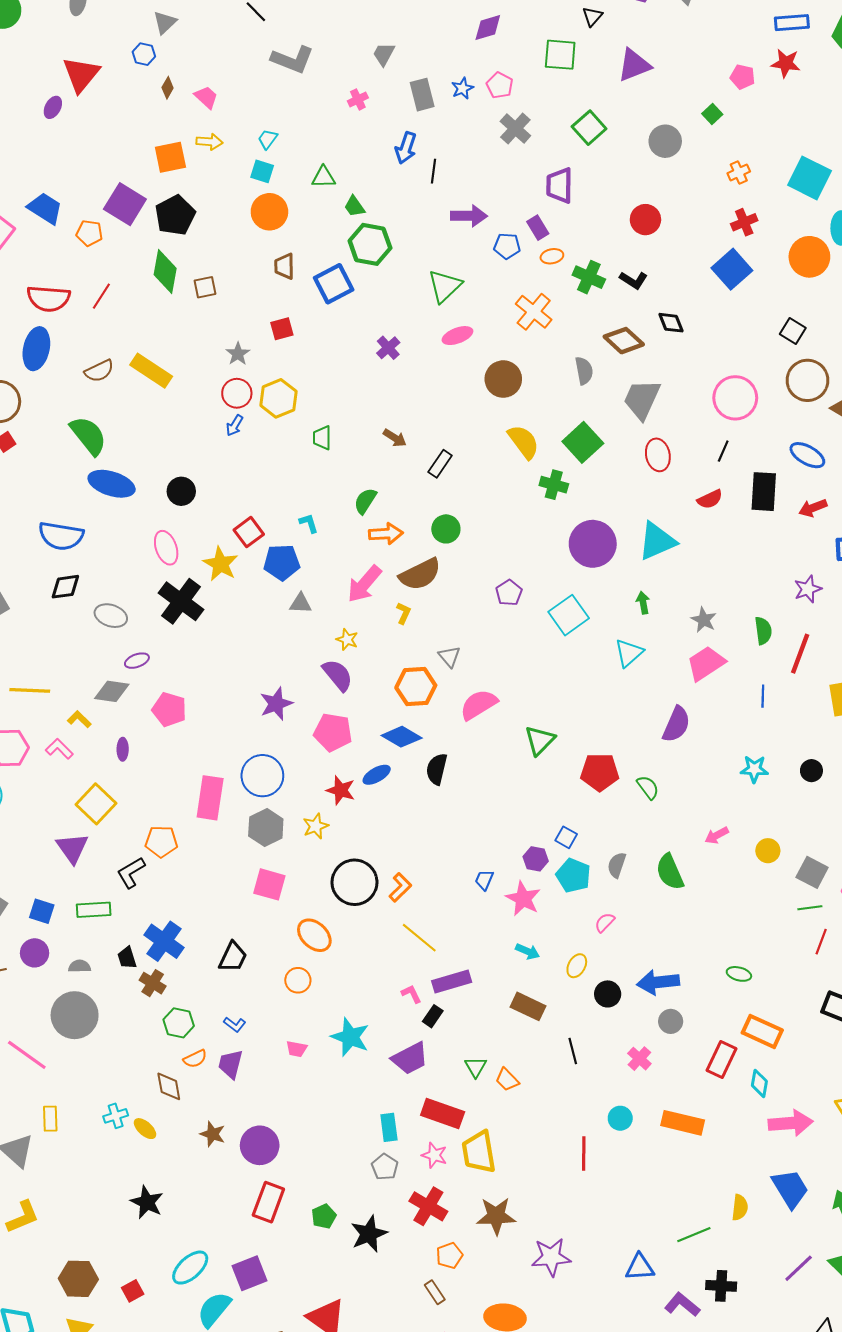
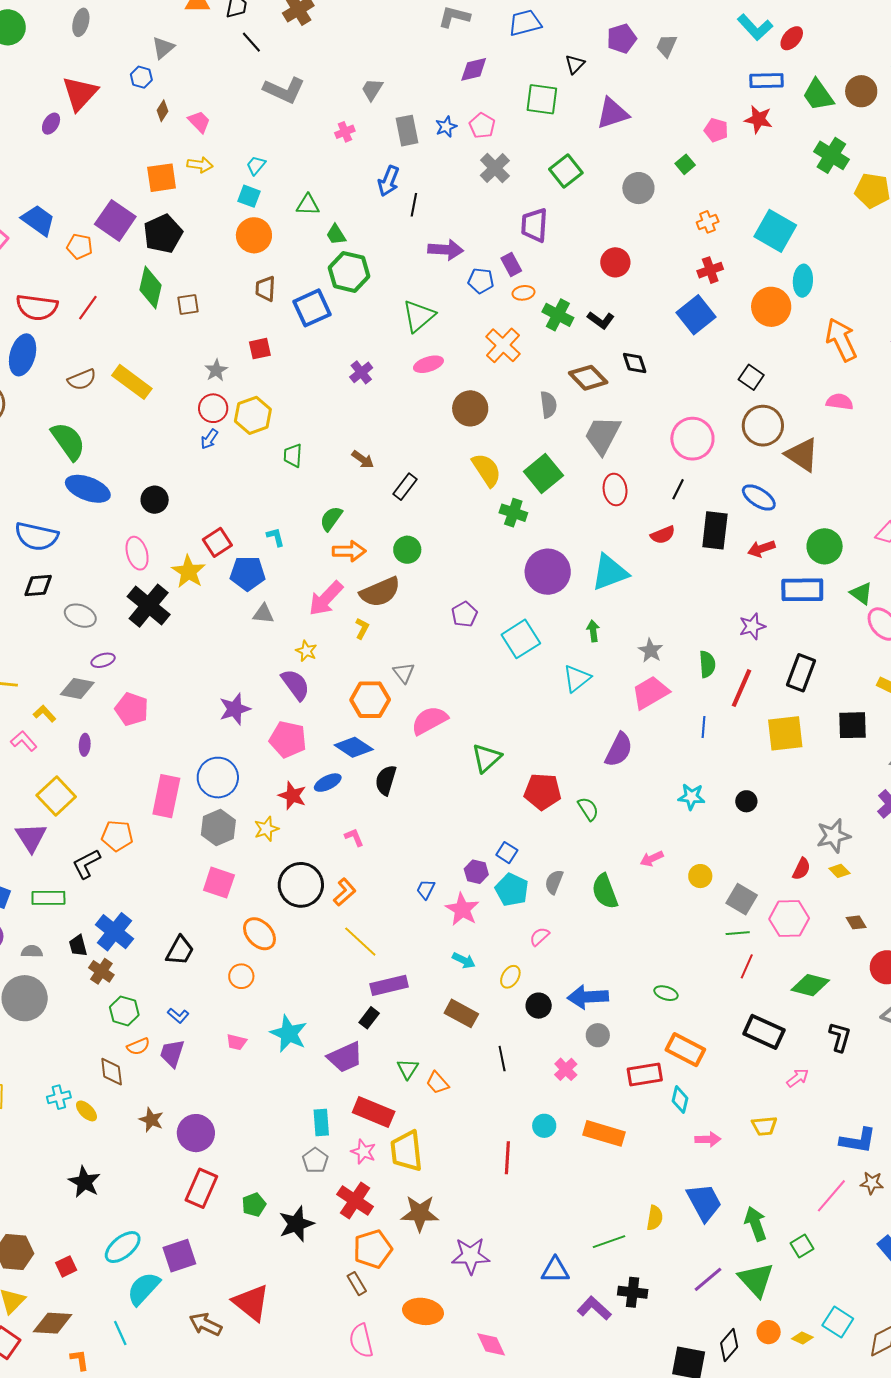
pink L-shape: (411, 994) -> (354, 837), moved
red rectangle: (721, 1060) -> (645, 1075), turned 52
pink arrow: (791, 1123) -> (708, 1139), size x0.6
orange pentagon: (449, 1256) -> (373, 1249), size x1.5

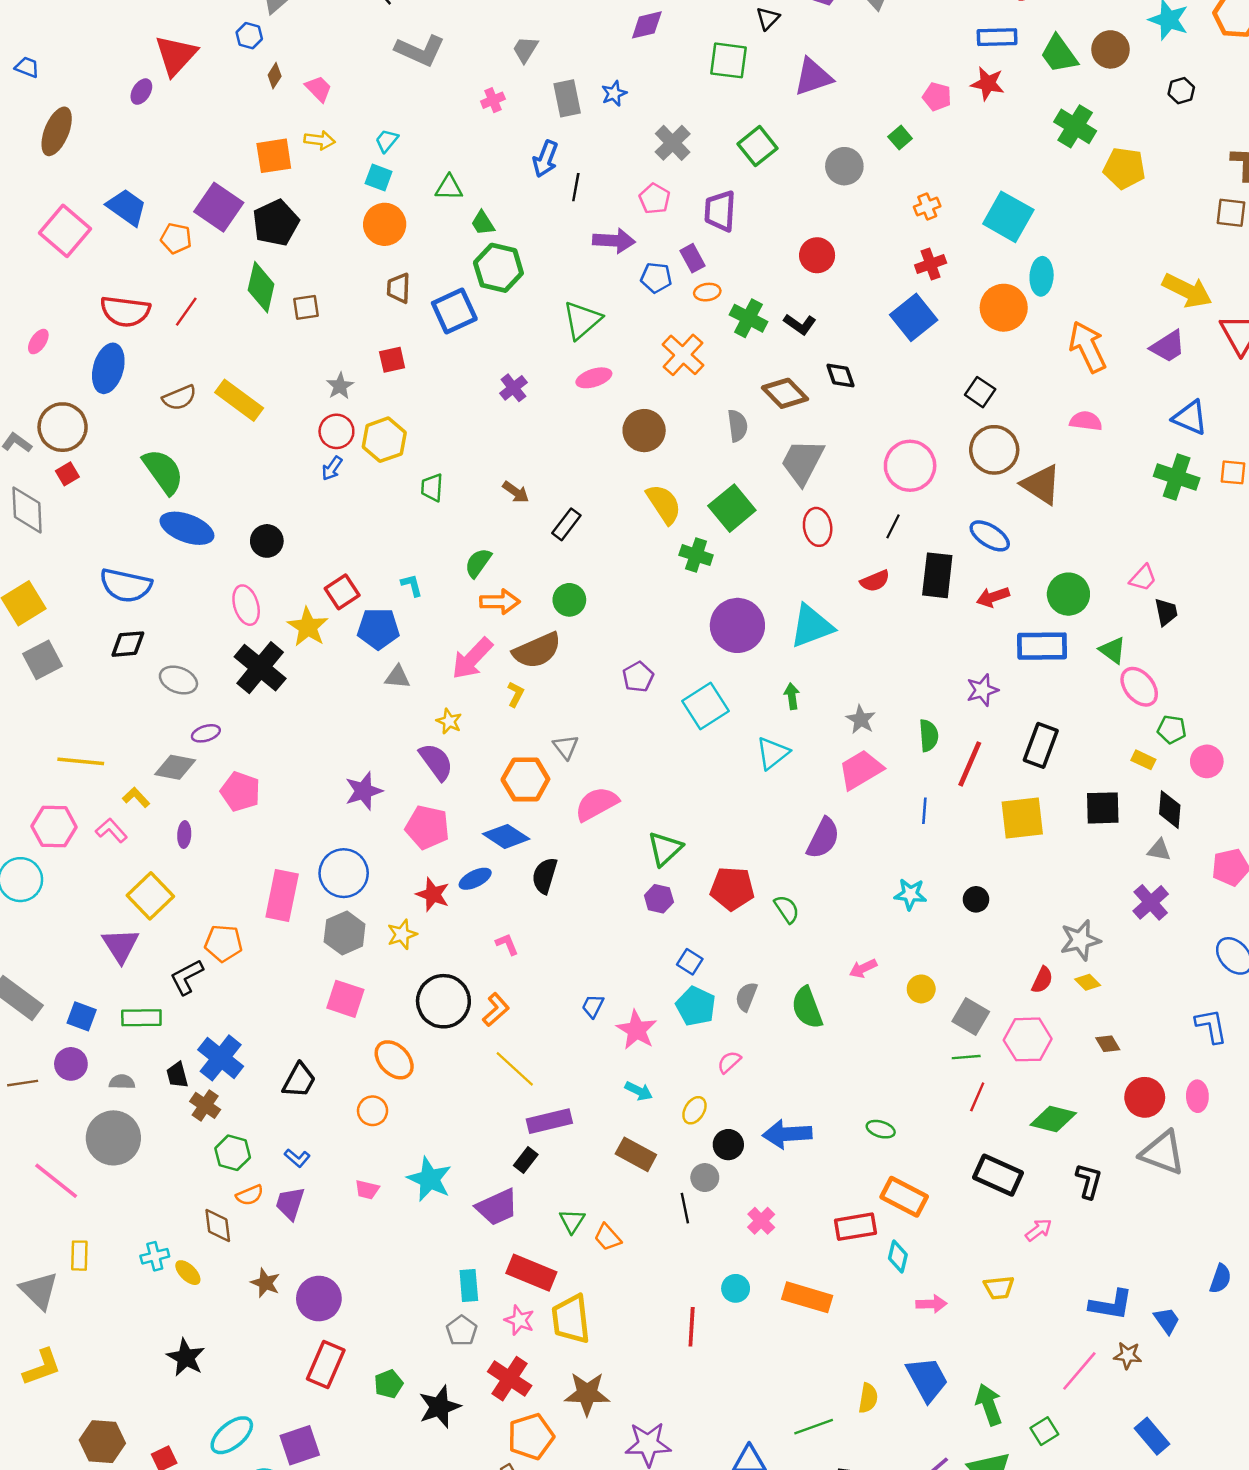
pink pentagon: (482, 126) -> (655, 199), moved
purple hexagon: (476, 872) -> (659, 899), moved
gray circle: (598, 1035) -> (705, 1178), moved

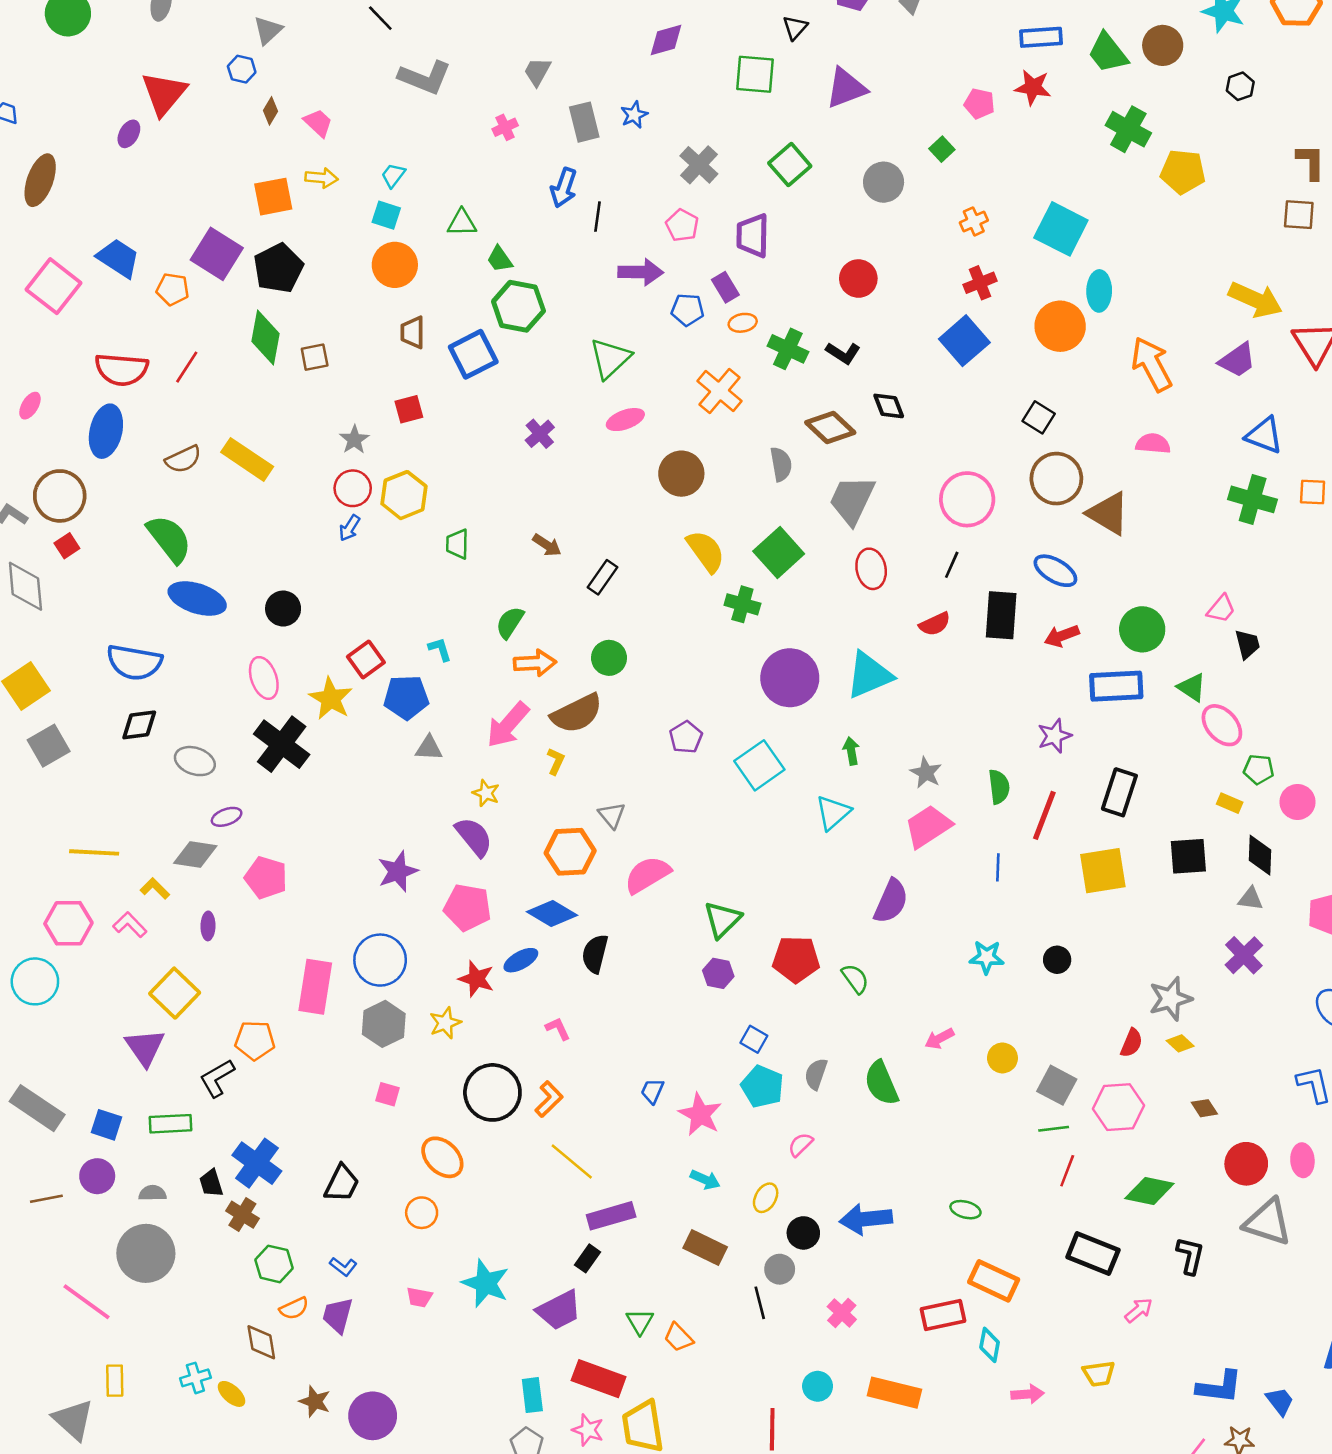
pink square: (345, 999) -> (388, 1094), size x0.6

